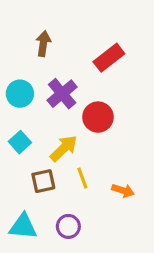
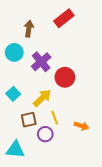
red rectangle: (109, 58) -> (64, 18), moved
cyan circle: (20, 94) -> (14, 52), moved
purple circle: (68, 226) -> (45, 134), moved

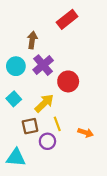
brown arrow: (29, 29) -> (32, 40), moved
cyan circle: (14, 52) -> (16, 66), moved

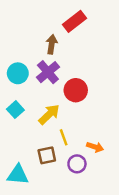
brown arrow: (32, 40) -> (52, 44), moved
brown square: (30, 126) -> (47, 155), moved
purple circle: (47, 141) -> (77, 164), moved

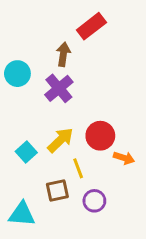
cyan circle: (18, 73) -> (17, 74), moved
red circle: (76, 90) -> (100, 136), moved
cyan square: (15, 110) -> (26, 152), moved
orange arrow: (95, 147) -> (124, 158), moved

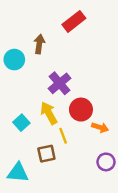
brown arrow: (63, 54) -> (39, 44), moved
purple cross: (59, 88) -> (60, 83), moved
yellow arrow: (60, 140) -> (49, 113), turned -75
purple circle: (94, 201) -> (106, 162), moved

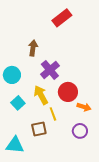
brown arrow: (39, 44) -> (33, 48), moved
cyan circle: (14, 60) -> (12, 75), moved
purple circle: (106, 162) -> (80, 131), moved

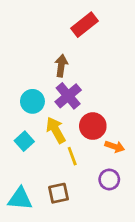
brown arrow: (33, 48) -> (61, 66), moved
cyan circle: (12, 75) -> (32, 101), moved
brown square: (39, 129) -> (59, 193), moved

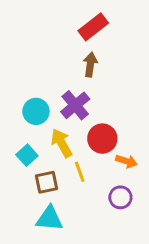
brown arrow: (61, 66) -> (90, 65), moved
brown square: (59, 193) -> (47, 182), moved
cyan triangle: (20, 199) -> (50, 219), moved

